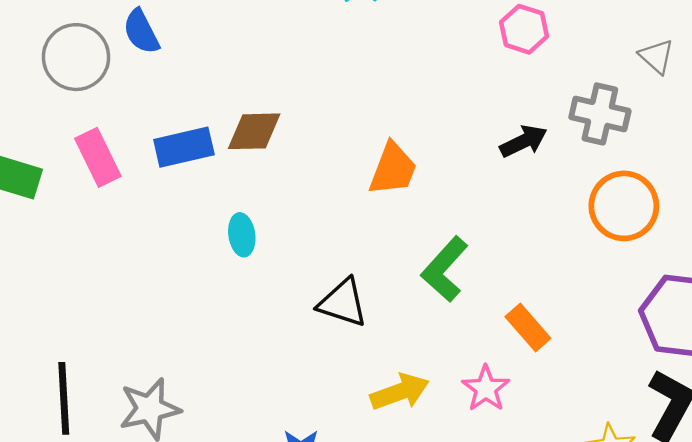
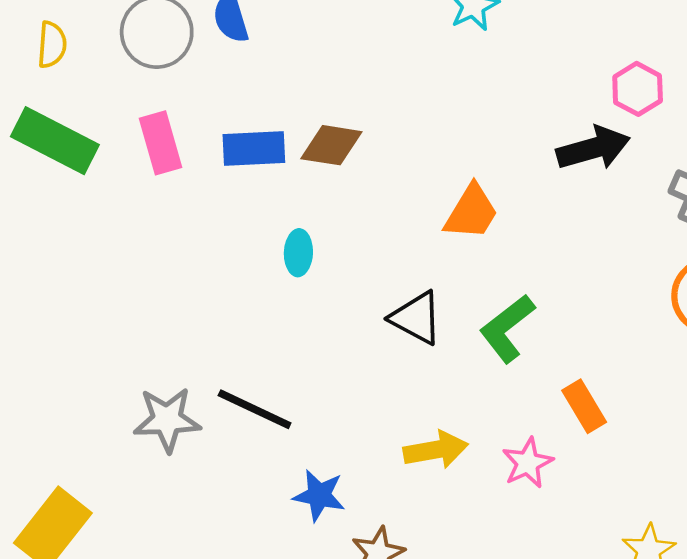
black arrow: (523, 141) -> (593, 148), moved, size x1.4
black triangle: (343, 303) -> (416, 318), moved
black line: (64, 398) -> (255, 409), moved, turned -72

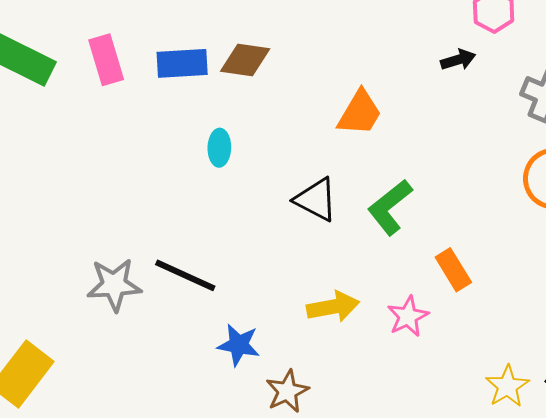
black arrow: (593, 148) -> (458, 60), size x0.6

